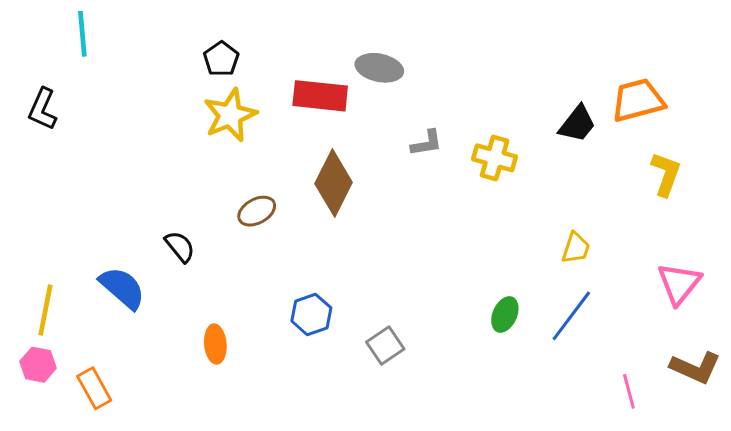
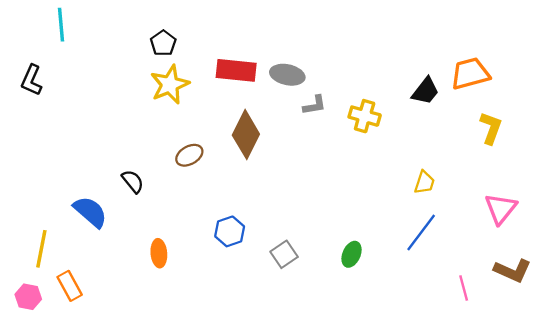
gray ellipse: (379, 68) -> (287, 75), moved
yellow line: (45, 310) -> (41, 249), moved
green ellipse: (505, 314) -> (352, 254), moved
pink hexagon: (38, 365) -> (28, 297), moved

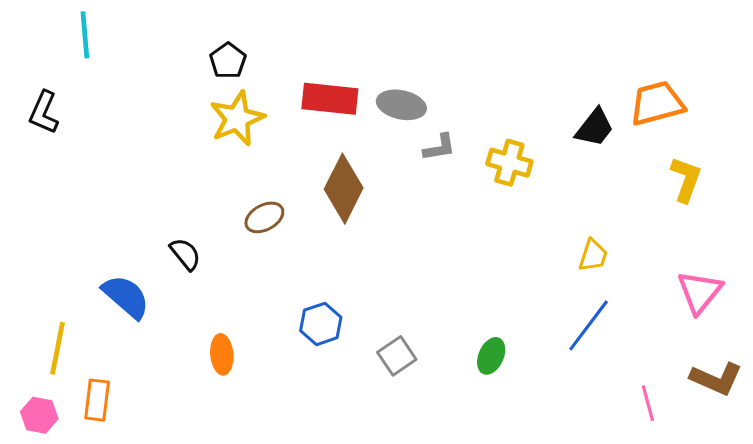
orange rectangle: (70, 286) -> (97, 400), turned 36

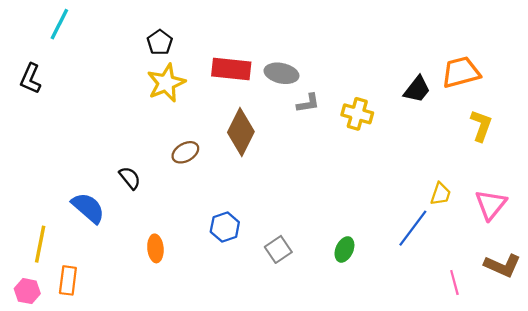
cyan line: (85, 35) -> (59, 24), turned 32
yellow trapezoid: (593, 255) -> (441, 194), moved

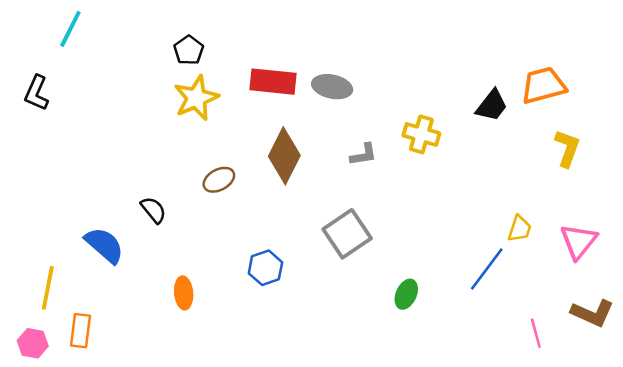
gray L-shape: (308, 103) -> (364, 155), moved
gray square: (278, 249) -> (347, 234), moved, size x1.5

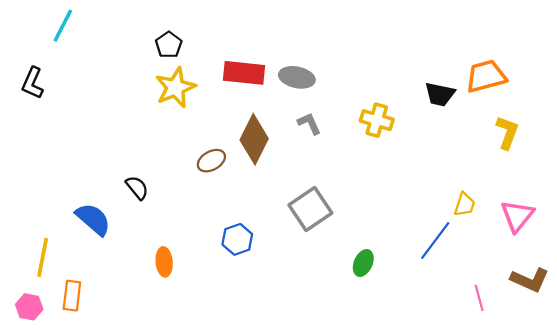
black trapezoid: (492, 106) -> (440, 94), turned 64
gray L-shape: (364, 155) -> (309, 124), moved, turned -105
brown ellipse: (219, 180) -> (211, 161), moved

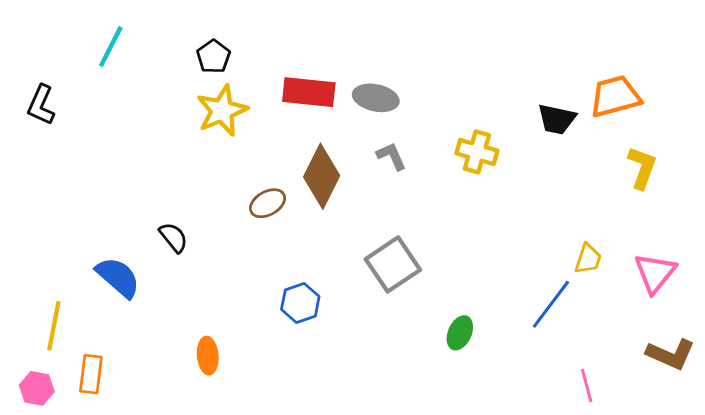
cyan line: (63, 26) -> (111, 47), moved
orange ellipse: (164, 262) -> (208, 356), moved
pink line: (479, 298) -> (587, 386), moved

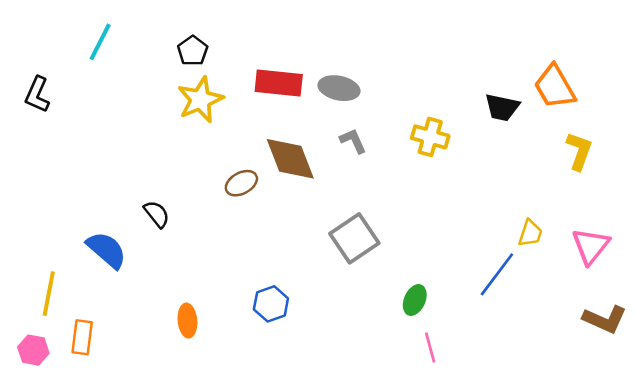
orange trapezoid: (615, 96) -> (555, 87), turned -105
brown diamond: (322, 176) -> (290, 159), turned -48
blue hexagon: (300, 303) -> (271, 304), moved
pink line: (587, 386) -> (430, 348), moved

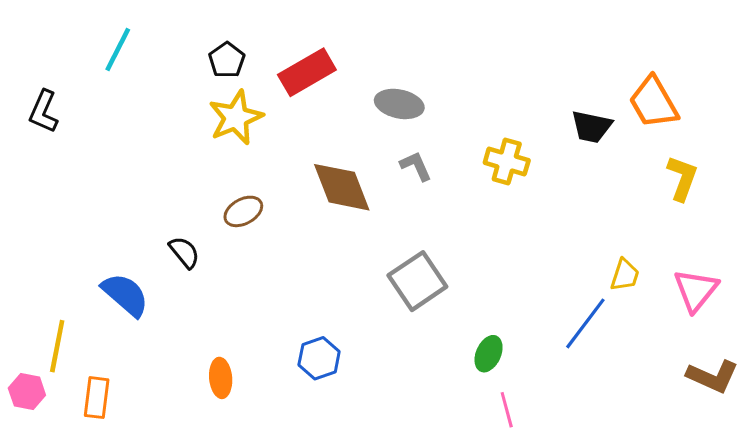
red rectangle: (279, 83) -> (307, 72), moved, turned -36
brown ellipse: (241, 183) -> (243, 211), moved
pink hexagon: (33, 350) -> (27, 392), moved

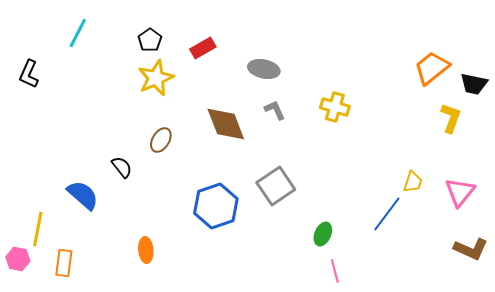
red rectangle: (307, 72) -> (203, 48), size x0.7
orange trapezoid: (654, 102) -> (432, 68), turned 81
black trapezoid: (591, 127) -> (474, 84), moved
brown ellipse: (243, 211) -> (161, 140), turned -30
blue hexagon: (319, 358) -> (216, 206), moved, size x1.6

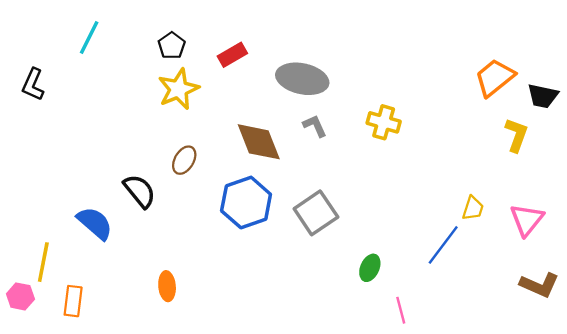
gray ellipse: (264, 69) -> (302, 79), size x1.4
black semicircle: (122, 167) -> (140, 191), size x1.4
blue hexagon: (216, 206) -> (246, 203), moved
pink line: (335, 271) -> (401, 310), moved

